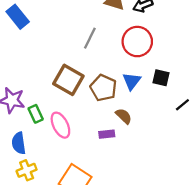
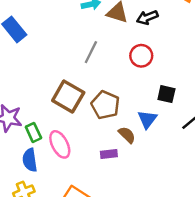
red circle: (137, 42) -> (141, 56), size x0.7
blue triangle: (132, 81) -> (147, 119), moved
blue semicircle: (19, 143) -> (30, 160), moved

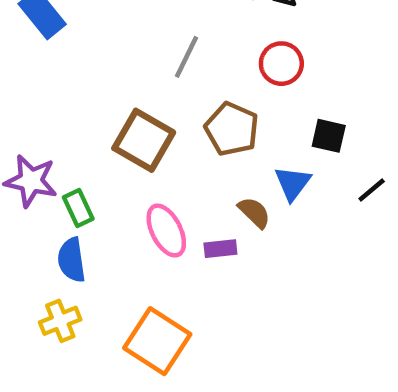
brown pentagon: (105, 105) -> (232, 129), moved
pink ellipse: (60, 144) -> (166, 231), moved

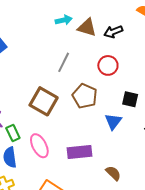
brown semicircle: (254, 212) -> (113, 173), moved
pink ellipse: (166, 231) -> (39, 146), moved
purple rectangle: (220, 249) -> (79, 152), size x1.6

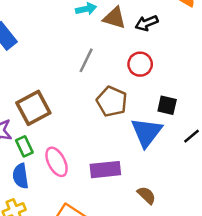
brown square: (44, 101) -> (33, 108), moved, turned 32
blue triangle: (113, 121) -> (147, 132), size x1.5

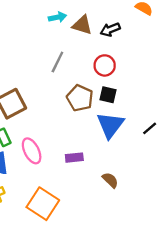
black square: (167, 105) -> (108, 95), moved
purple rectangle: (105, 170) -> (74, 158), size x0.7

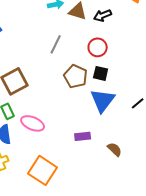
pink ellipse: (32, 151) -> (33, 123), turned -40
purple rectangle: (74, 158) -> (83, 136), moved
brown semicircle: (110, 180) -> (115, 149), moved

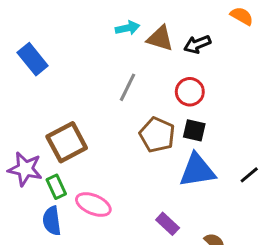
blue triangle: (103, 100) -> (197, 170), turned 44
purple rectangle: (83, 136) -> (168, 224), turned 49

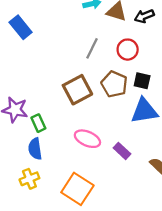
red circle: (190, 92) -> (128, 50), moved
brown square: (67, 142) -> (77, 90), moved
pink ellipse: (93, 205) -> (87, 139), moved

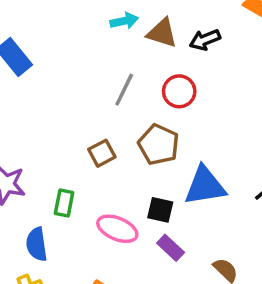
black square: (142, 81) -> (160, 210), moved
brown square: (77, 90) -> (102, 153), size x0.6
green rectangle: (38, 123) -> (64, 203), moved, turned 36

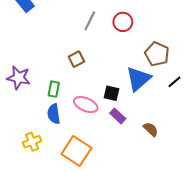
brown pentagon: (159, 145) -> (157, 54), moved
blue triangle: (205, 186) -> (138, 79), turned -32
blue semicircle: (37, 244) -> (54, 114), moved

